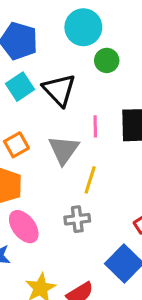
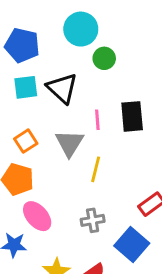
cyan square: (20, 87) -> (26, 87), turned 30
gray cross: (77, 219) -> (93, 220), moved

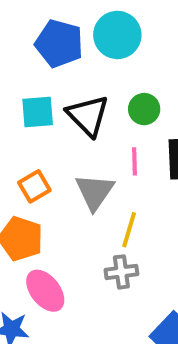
blue pentagon: (22, 45) -> (59, 44), moved
green circle: (104, 58) -> (144, 109), moved
gray cross: (93, 220) -> (121, 272), moved

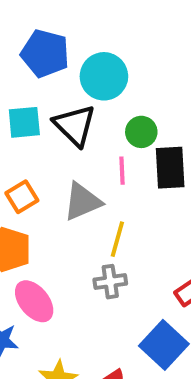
cyan circle: (117, 35) -> (104, 76), moved
green circle: (144, 109) -> (141, 132), moved
gray triangle: (95, 192) -> (82, 202), turned 33

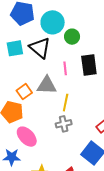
green circle: (141, 132) -> (72, 37), moved
orange square: (22, 197) -> (24, 92), moved
gray triangle: (82, 202) -> (47, 85), turned 30

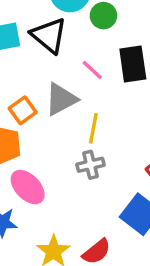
pink line: (65, 68) -> (92, 70), turned -40
gray triangle: (47, 85) -> (61, 99), turned -30

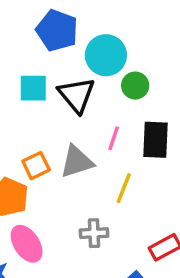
pink line: (92, 70) -> (114, 138), turned 55
yellow line: (93, 128) -> (124, 188), moved

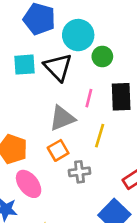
orange square: (36, 166) -> (58, 150), moved

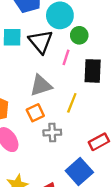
pink line: (89, 98) -> (66, 57), moved

